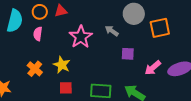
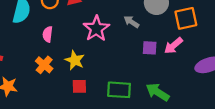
pink semicircle: (38, 34) -> (48, 34), moved
pink arrow: (153, 68) -> (173, 46), moved

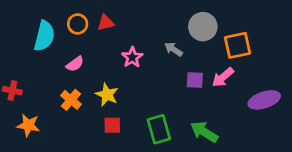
pink star: (96, 29) -> (132, 57), size x0.7
pink semicircle: (48, 34) -> (75, 64), turned -133
green rectangle: (119, 90) -> (159, 129), turned 70

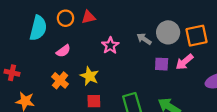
gray circle: (203, 27) -> (168, 32), moved

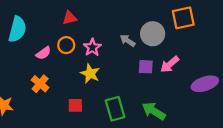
orange circle: (65, 18) -> (66, 45), moved
orange square: (196, 36) -> (183, 18), moved
yellow star: (90, 76) -> (90, 74), moved

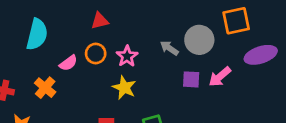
orange cross: (40, 84) -> (45, 88), moved
purple ellipse: (205, 84) -> (261, 55), moved

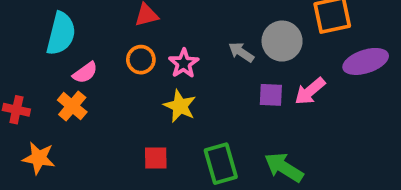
pink semicircle: (68, 63) -> (85, 73), moved

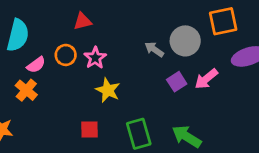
orange circle: (141, 60) -> (66, 55), moved
pink star: (184, 63) -> (95, 58), moved
purple square: (271, 95) -> (177, 82), turned -36

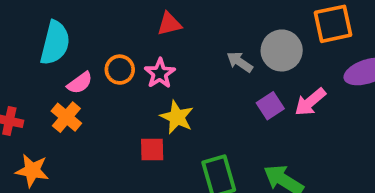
red triangle: (83, 21) -> (169, 24), moved
red square: (90, 130) -> (152, 150), moved

